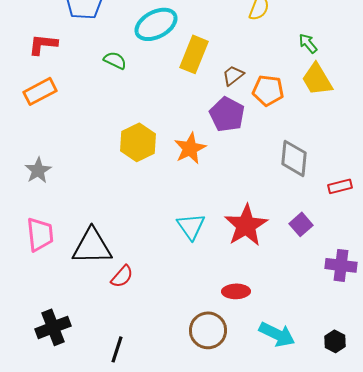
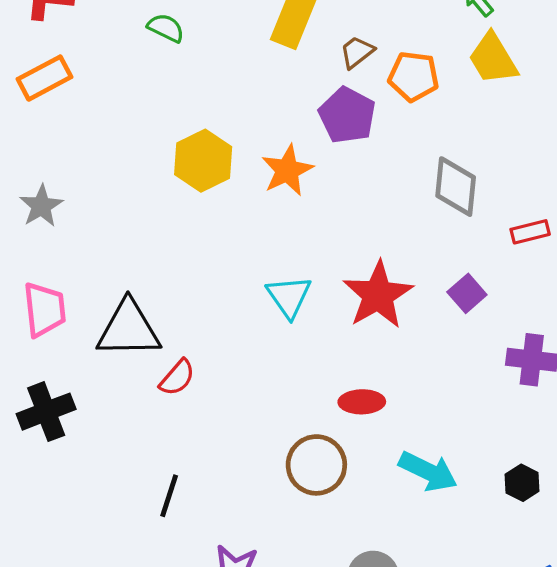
black cross: (53, 327) -> (46, 412), moved

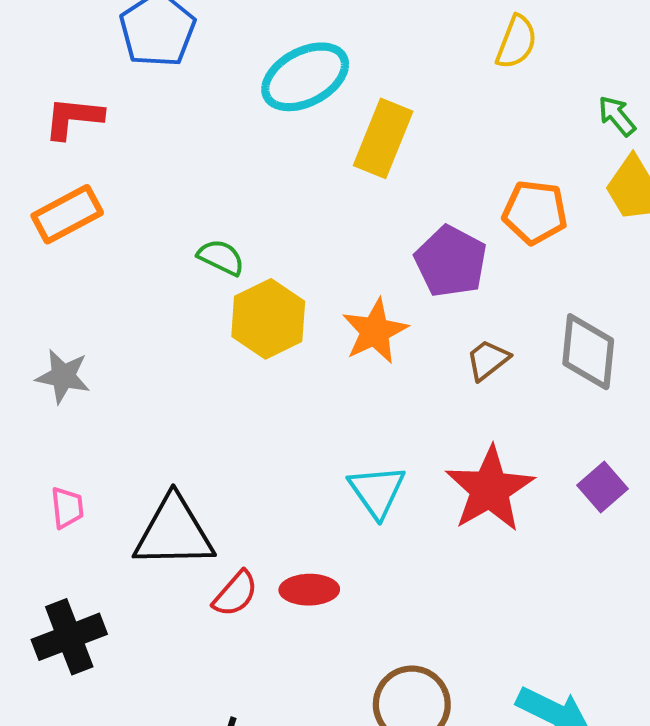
green semicircle: (166, 28) -> (221, 257), moved
brown trapezoid: (357, 52) -> (488, 360), moved
gray star: (41, 206) -> (63, 376), turned -30
pink trapezoid: (44, 310) -> (67, 508), size x0.6
red ellipse: (362, 402) -> (309, 590), moved

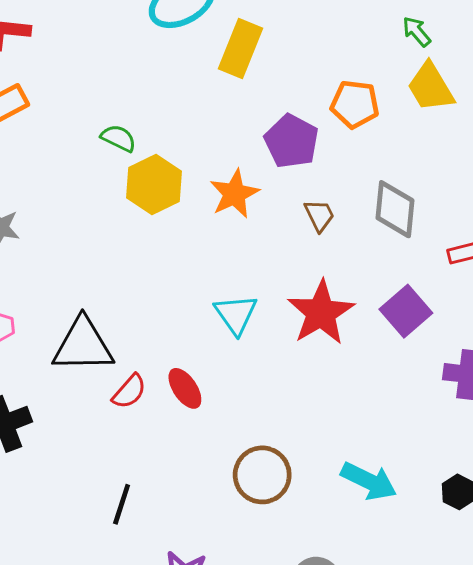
brown trapezoid: (488, 360) -> (319, 215), turned 102
purple square: (603, 487) -> (406, 311), size x1.4
red ellipse: (309, 590) -> (185, 388), turned 57

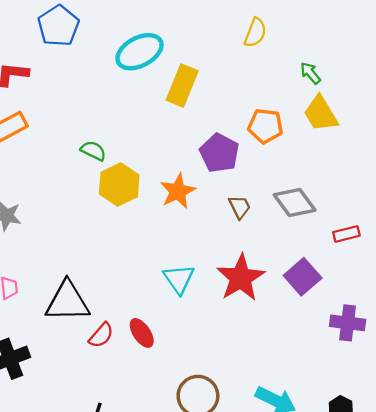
gray diamond: (395, 209) -> (295, 202), turned -42

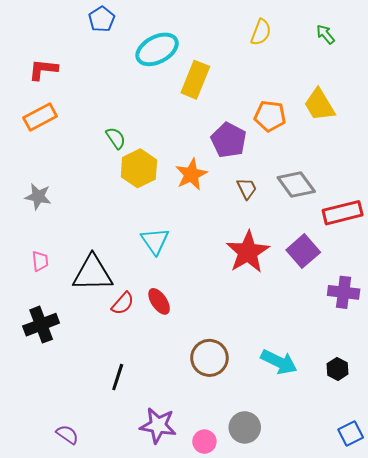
blue pentagon: (58, 26) -> (102, 19), moved, size x0.7
green arrow: (310, 73) -> (325, 34), moved
green semicircle: (93, 151) -> (116, 138), turned 30
red rectangle: (346, 234) -> (343, 213), size x1.6
cyan triangle: (179, 279) -> (155, 241), moved

